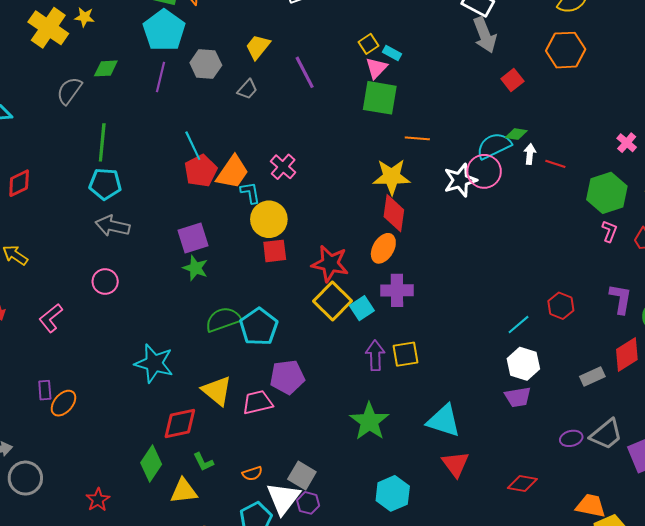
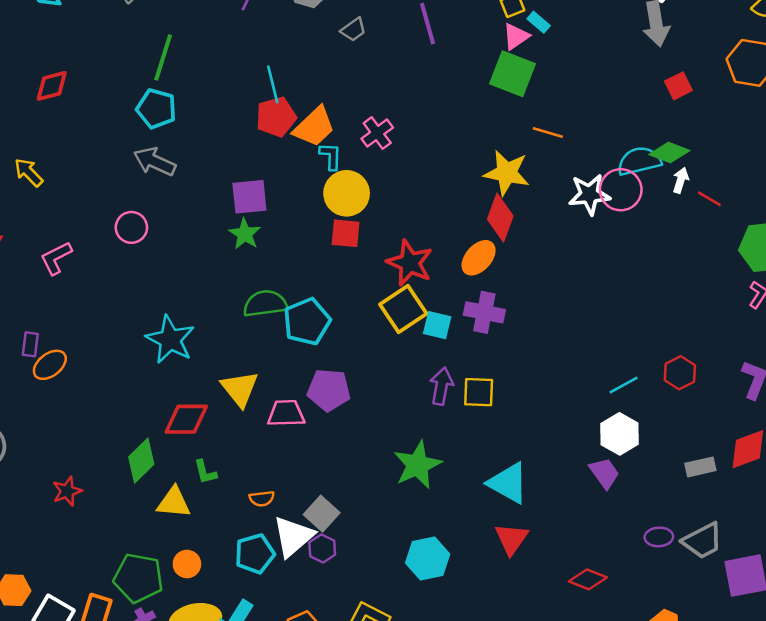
green diamond: (516, 134) -> (669, 152), size x1.4
cyan square: (362, 308) -> (437, 325), turned 35
purple trapezoid: (518, 397) -> (604, 473), turned -128

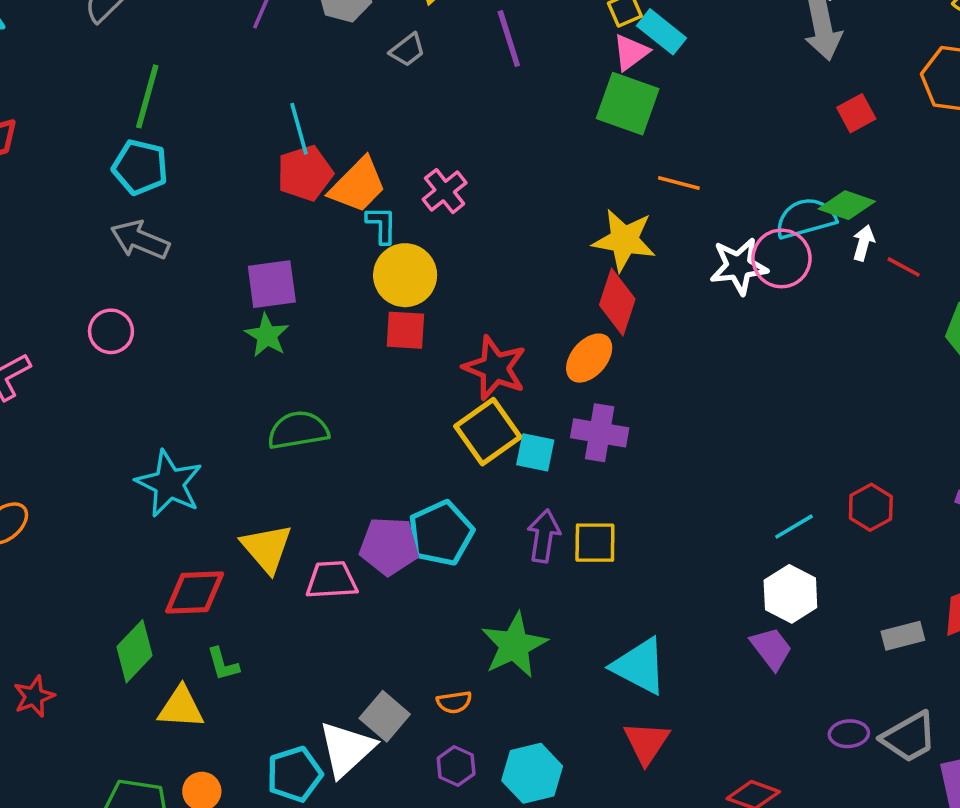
cyan rectangle: (539, 22) -> (662, 32), size x1.5
cyan pentagon: (307, 322) -> (441, 533), moved
orange semicircle: (262, 499) -> (454, 702), moved
purple hexagon: (322, 549) -> (456, 766), moved

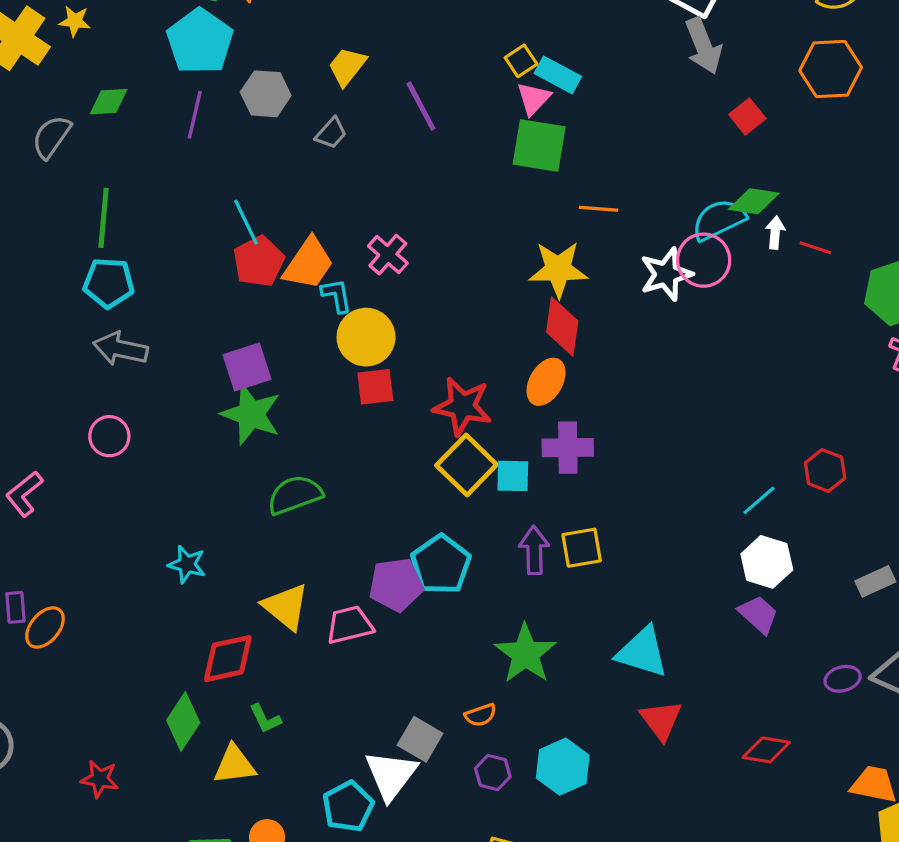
green star: (267, 335) -> (251, 414), size x1.5
cyan star: (169, 484) -> (187, 564), size x0.6
red star: (34, 696) -> (100, 779), turned -30

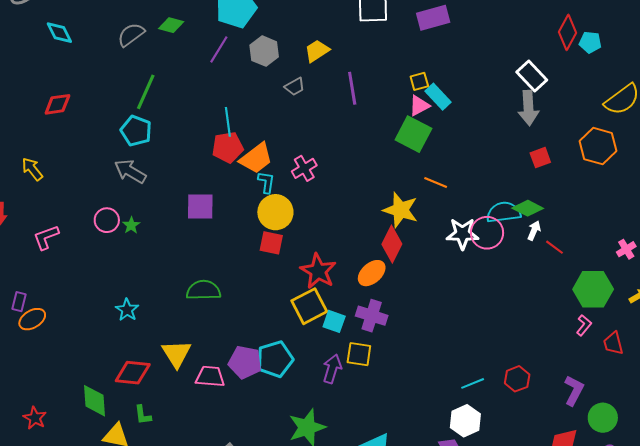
green star: (251, 414) -> (131, 225), moved, size x0.5
yellow square: (582, 548) -> (359, 354), moved
green diamond: (183, 722) -> (95, 401), turned -56

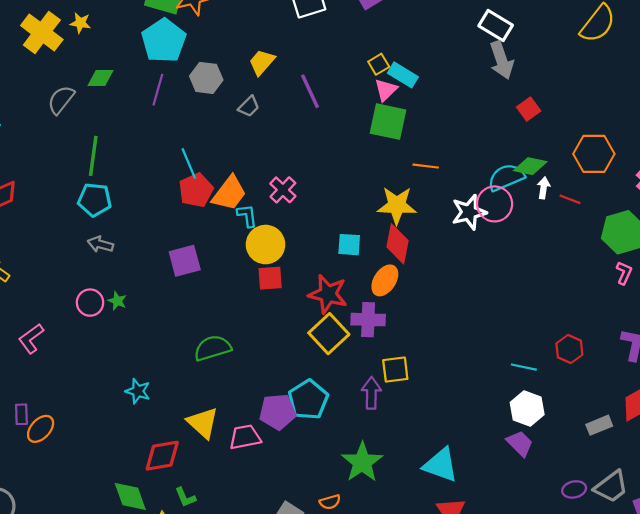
orange hexagon: (598, 146) -> (594, 154), moved
gray arrow: (130, 171) -> (100, 244), size x0.7
purple cross: (372, 316) -> (368, 320), moved
cyan square: (334, 321) -> (349, 245), moved
cyan line: (473, 383) -> (524, 367), turned 50

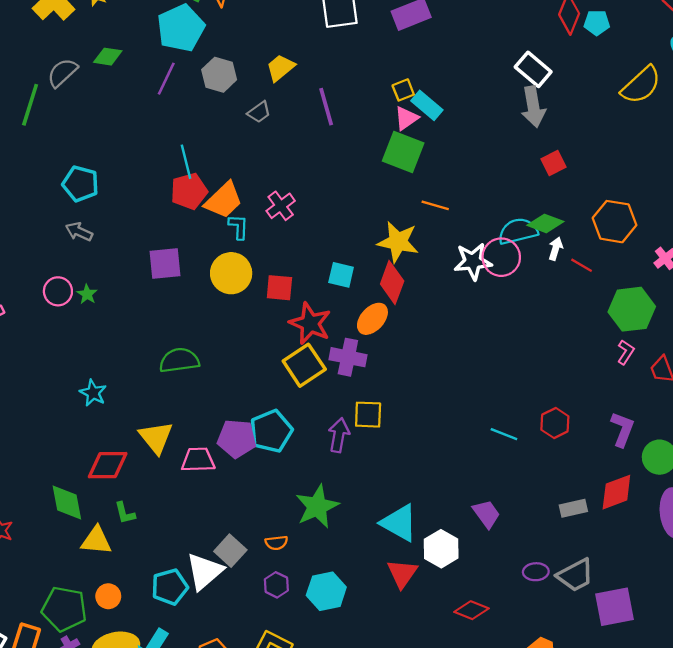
green line: (93, 156) -> (30, 105), moved
yellow circle: (266, 245) -> (231, 273), moved
red square: (270, 278) -> (279, 288), moved
white hexagon: (527, 409) -> (441, 549), moved

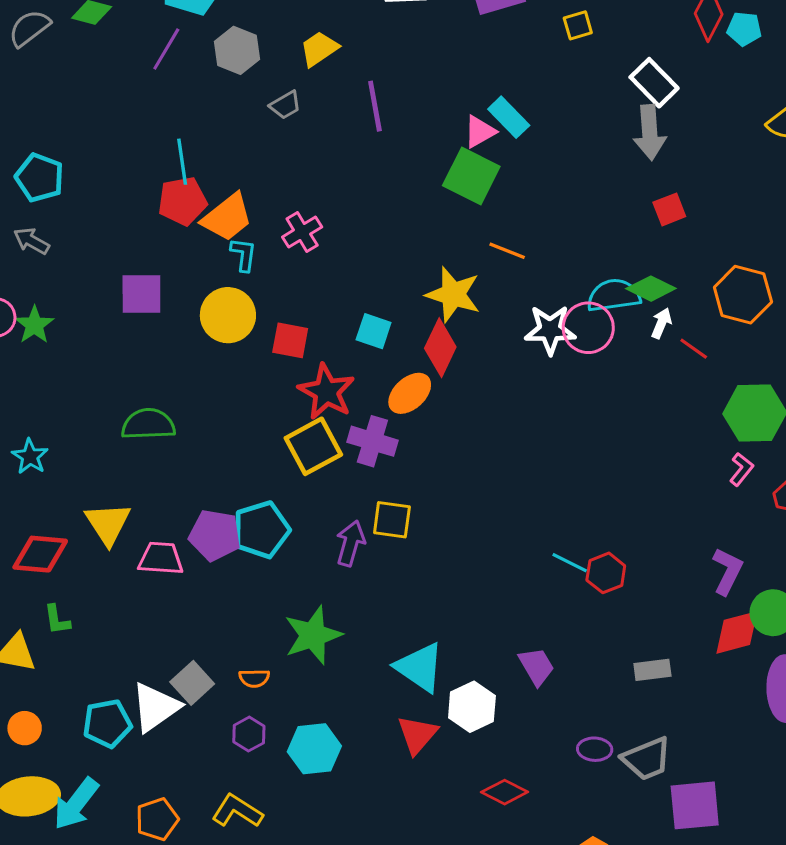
yellow square: (403, 90) -> (578, 25), moved
green star: (87, 294) -> (34, 325), size x1.4
red hexagon: (555, 423) -> (606, 573), moved
red diamond: (616, 492) -> (737, 632), moved

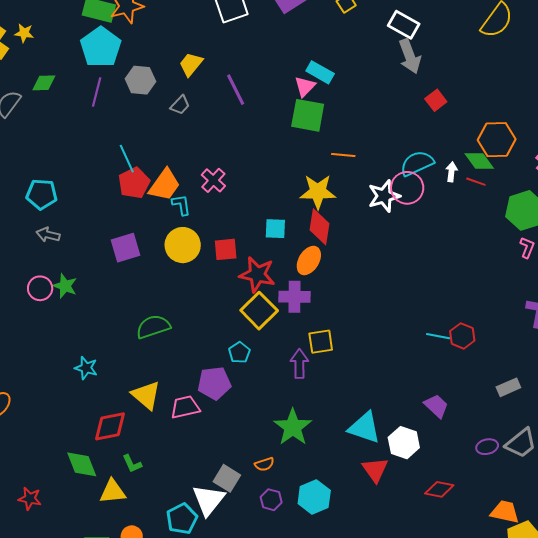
green diamond: (651, 289) -> (479, 161), moved, turned 44
cyan pentagon: (261, 530) -> (239, 353), moved, size x0.6

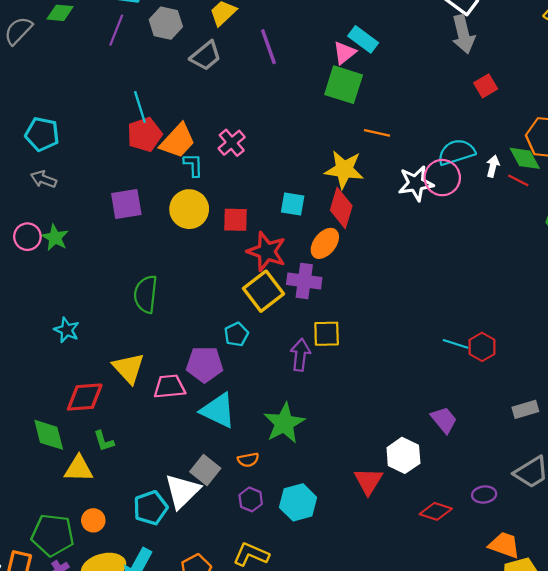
gray trapezoid: (180, 105) -> (206, 56), size x1.4
green semicircle: (153, 327) -> (146, 294), turned -72
cyan triangle: (364, 428) -> (218, 410), moved
purple ellipse: (487, 447) -> (484, 495), moved

